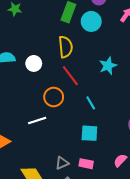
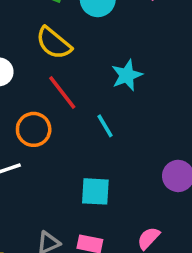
yellow semicircle: (65, 47) -> (54, 43), turned 135
cyan line: (91, 103) -> (105, 126), moved

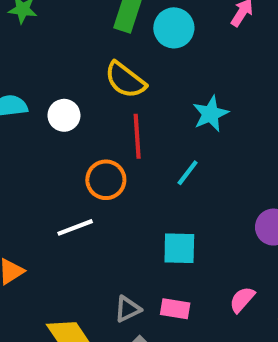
red line: (62, 92) -> (137, 136), turned 36
cyan line: (105, 126) -> (188, 173), turned 70

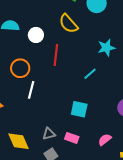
red line: (137, 136) -> (56, 55), moved
orange circle: (106, 180) -> (20, 68), moved
white line: (75, 227) -> (31, 90), turned -66

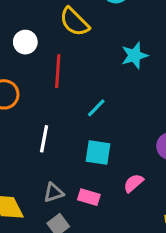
cyan line: (90, 74) -> (96, 108), moved
white line: (31, 90) -> (44, 139), moved
pink semicircle: (105, 140) -> (133, 183), moved

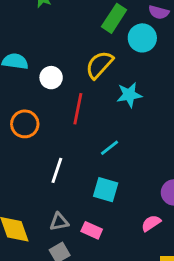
yellow semicircle: (74, 22) -> (99, 65), turned 80
cyan star: (135, 56) -> (129, 95), moved
pink semicircle: (133, 183) -> (151, 223), moved

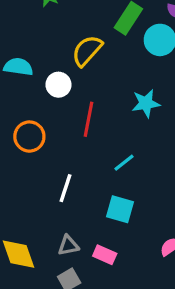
yellow semicircle: (99, 65) -> (87, 51), moved

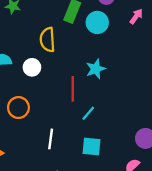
yellow semicircle: (87, 51) -> (47, 40), turned -35
red line: (88, 119) -> (73, 89), moved

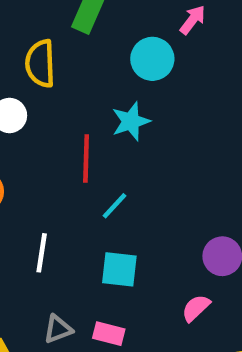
pink arrow: (136, 16) -> (193, 20), moved
cyan circle: (97, 22) -> (152, 59), moved

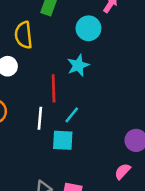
white line: (42, 253) -> (40, 118), moved
cyan square: (119, 269) -> (63, 140), moved

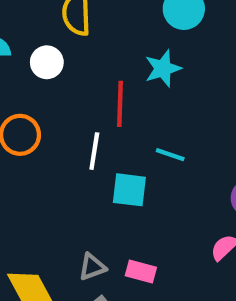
cyan line: (72, 115) -> (170, 155), moved, turned 66

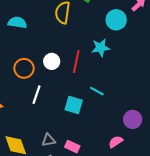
white circle: (47, 62) -> (52, 61), moved
white line: (94, 151) -> (36, 95), moved

